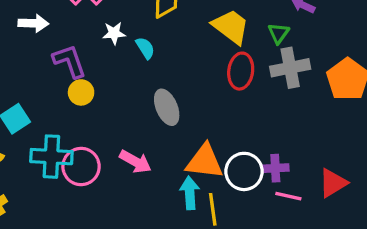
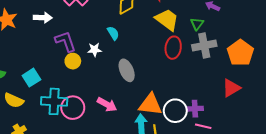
white star: (114, 33) -> (95, 50), moved
red triangle: (333, 183) -> (231, 88), moved

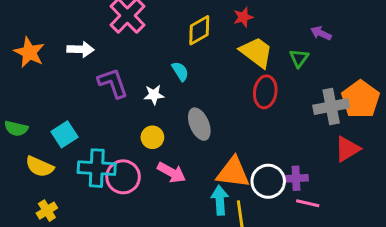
gray cross: (204, 46) -> (331, 107), moved
yellow circle: (73, 61) -> (152, 137), moved

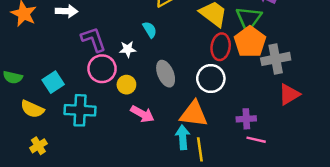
green triangle: (299, 58) -> (249, 19), size x1.6
orange pentagon: (360, 99) -> (250, 42), moved
pink circle: (123, 177) -> (102, 69), moved
white circle: (268, 181) -> (211, 79), moved

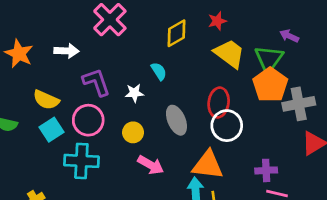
red ellipse: (221, 47) -> (219, 102), moved
pink circle: (102, 69) -> (88, 120), moved
yellow semicircle: (32, 109) -> (46, 100), moved

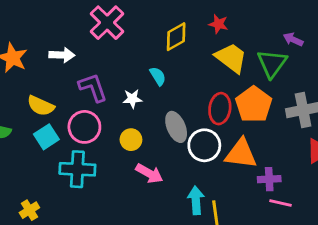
red star: (217, 21) -> (218, 24), turned 30
orange pentagon: (270, 85) -> (254, 104), moved
white circle: (227, 126) -> (204, 145), moved
orange triangle: (208, 165) -> (241, 154), moved

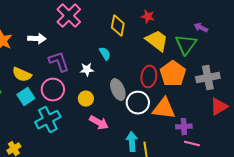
yellow diamond: (176, 37) -> (118, 26), turned -50
cyan cross: (77, 169) -> (48, 120), turned -30

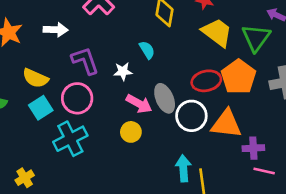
red ellipse: (149, 77) -> (206, 81), turned 70
yellow circle: (86, 99) -> (131, 132), moved
pink arrow: (99, 123) -> (139, 104), moved

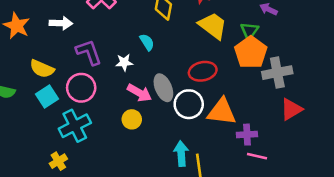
green triangle: (256, 38) -> (249, 31), size x0.7
orange pentagon: (239, 77) -> (251, 52), moved
yellow cross: (25, 178) -> (58, 161), moved

